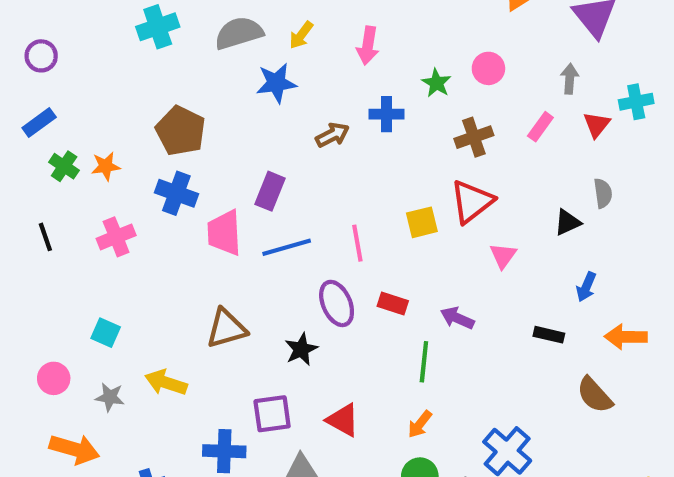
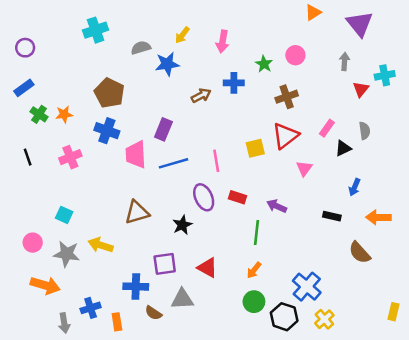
gray semicircle: (239, 33) -> (141, 48), moved, size x0.7
pink rectangle: (540, 127) -> (327, 128), moved
gray star: (110, 397) -> (67, 254), size x1.5

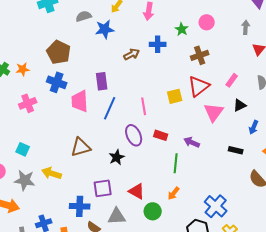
purple rectangle: (163, 129) -> (102, 81), turned -30
black triangle: (343, 148) -> (240, 105), moved
blue line: (173, 163) -> (110, 108), turned -50
pink triangle: (304, 168) -> (214, 112), size x1.5
green circle: (254, 302) -> (153, 211), moved

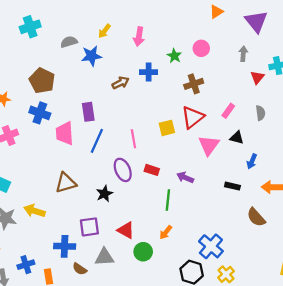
black triangle: (240, 105) -> (237, 138), turned 40

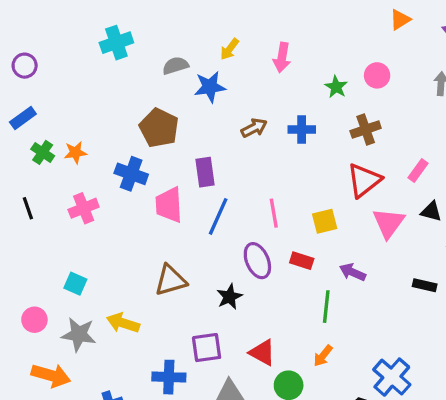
blue cross: (149, 72) -> (302, 130), moved
brown pentagon: (42, 81) -> (159, 128), moved
yellow square: (167, 128) -> (325, 221), moved

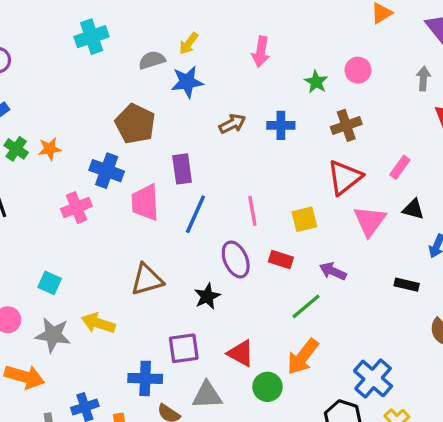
yellow arrow: (230, 49) -> (189, 43), moved
pink cross: (84, 208) -> (76, 208), moved
green line: (326, 307) -> (306, 306), turned 44
orange arrow: (323, 356) -> (303, 357), size x1.6

